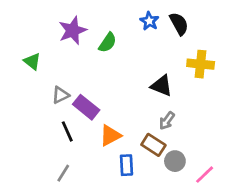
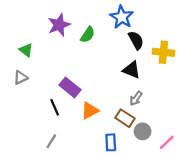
blue star: (149, 21) -> (122, 17), size x1.5
black semicircle: (179, 24) -> (136, 40), moved
gray triangle: (60, 95) -> (21, 78), moved
blue rectangle: (126, 165) -> (111, 142), moved

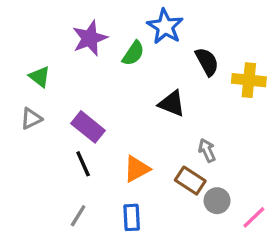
blue star: (122, 17) -> (165, 27), moved
black triangle: (132, 70) -> (172, 104), moved
purple rectangle: (70, 87) -> (88, 127), moved
gray arrow: (136, 98) -> (207, 150), turned 120
blue rectangle: (111, 142) -> (132, 217), moved

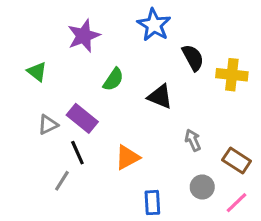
green semicircle: (133, 53) -> (113, 79), moved
gray triangle: (31, 119) -> (48, 125), moved
brown rectangle: (190, 181) -> (237, 160), moved
gray line: (78, 216) -> (62, 181), moved
blue rectangle: (132, 217) -> (152, 203), moved

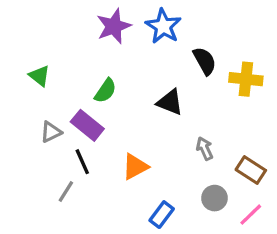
purple star: (84, 36) -> (114, 26), moved
green semicircle: (113, 79) -> (105, 91), moved
blue rectangle: (152, 203) -> (162, 215), turned 40

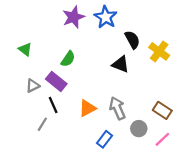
yellow cross: (246, 79) -> (159, 51), turned 30
black triangle: (170, 102) -> (121, 64), moved
gray arrow: (205, 148) -> (117, 108), moved, size x1.5

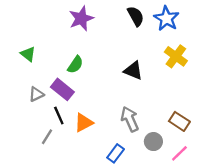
blue star: (106, 17) -> (166, 19), moved
black semicircle: (132, 40) -> (136, 16), moved
orange triangle: (87, 108) -> (84, 123), moved

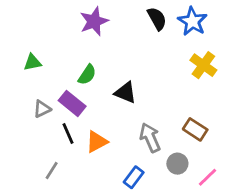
green triangle: (28, 54) -> (32, 62), turned -49
black triangle: (133, 71) -> (125, 92), moved
brown rectangle: (179, 121) -> (195, 129), moved
gray line: (47, 137) -> (52, 170), moved

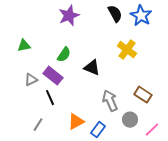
yellow cross: (203, 65) -> (127, 50), moved
orange triangle: (97, 142) -> (76, 122), moved

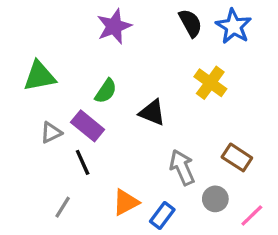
green triangle: (24, 46) -> (39, 76), size x1.5

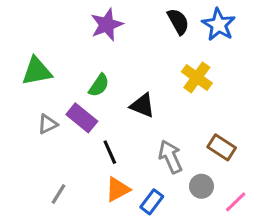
black line: (83, 162) -> (110, 152), moved

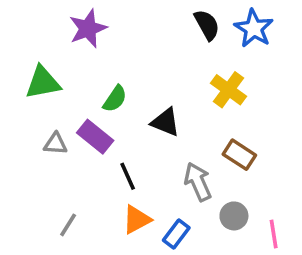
purple star: (107, 25) -> (88, 28), moved
gray triangle: (48, 124) -> (55, 144), turned 30
brown rectangle: (222, 147) -> (239, 155), moved
pink line: (236, 202) -> (274, 234), turned -55

